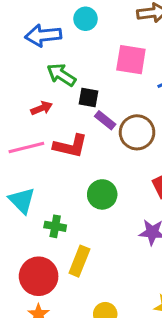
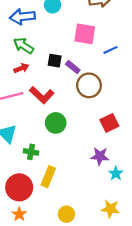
green arrow: (61, 75) -> (23, 46), moved
purple rectangle: (105, 120) -> (73, 67), moved
red L-shape: (70, 146) -> (42, 95), turned 30
green circle: (102, 194) -> (56, 123), moved

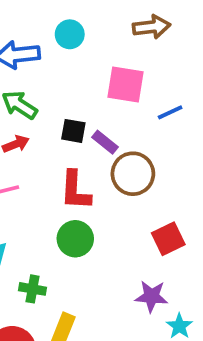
red L-shape: (42, 95) -> (75, 190), moved, turned 50

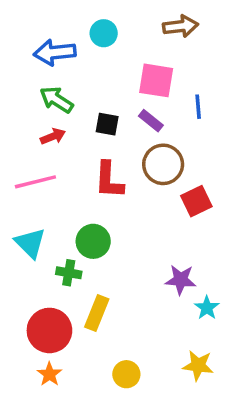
blue line: (170, 112) -> (198, 107), turned -70
purple rectangle: (105, 142) -> (151, 121), moved
green circle: (75, 239) -> (93, 241), moved
red square: (168, 239) -> (196, 201), moved

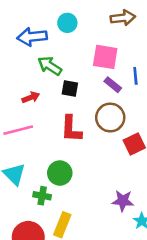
green arrow: (56, 100) -> (50, 66), moved
purple rectangle: (151, 121) -> (113, 85), moved

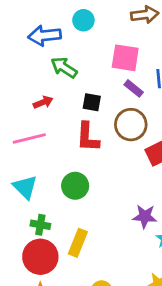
black square: (70, 88) -> (92, 102), moved
green cross: (42, 196) -> (40, 225), moved

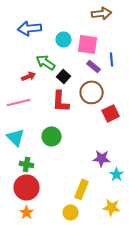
cyan circle: (83, 20) -> (64, 39), moved
green arrow: (64, 68) -> (46, 62), moved
black square: (92, 102) -> (64, 76), turned 32
yellow rectangle: (78, 243) -> (82, 189), moved

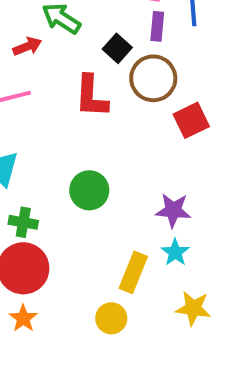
purple rectangle: (94, 66) -> (157, 26), turned 56
black square: (64, 76) -> (117, 48), moved
green circle: (52, 136) -> (89, 190), moved
cyan star: (117, 174) -> (175, 252), moved

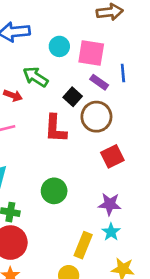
purple rectangle: (157, 26) -> (99, 82), turned -60
red arrow: (27, 46) -> (13, 95), turned 42
red square: (191, 120) -> (112, 156), moved

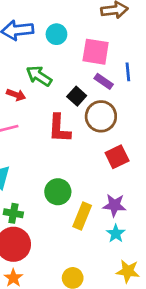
cyan circle: (59, 46) -> (56, 34), moved
yellow rectangle: (83, 245) -> (82, 216), moved

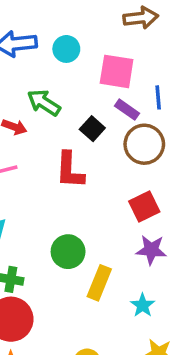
brown circle: (101, 116) -> (144, 144), moved
purple star: (114, 205) -> (151, 250), moved

